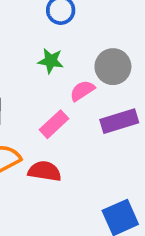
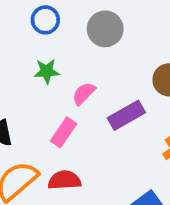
gray circle: (113, 67) -> (105, 29), moved

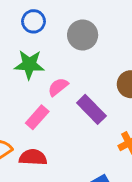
green star: (47, 71) -> (29, 65), size x1.4
purple rectangle: (126, 115) -> (91, 109), turned 68

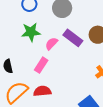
purple rectangle: (91, 109) -> (73, 38), moved

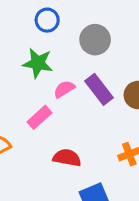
red semicircle: (42, 91) -> (67, 158), moved

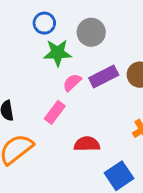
green star: (38, 63) -> (57, 53), moved
purple rectangle: (99, 89) -> (104, 77), turned -68

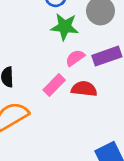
red semicircle: (87, 144) -> (84, 89), moved

